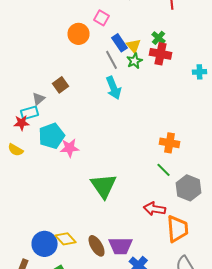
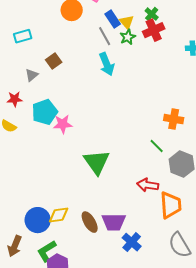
red cross: (161, 54) -> (154, 30), turned -35
cyan rectangle: (30, 113) -> (23, 36), moved
orange cross: (170, 143) -> (174, 119), moved
yellow diamond: (66, 239) -> (59, 215), turned -55

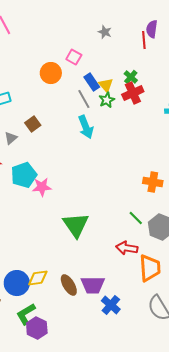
green line: (157, 146) -> (136, 218), moved

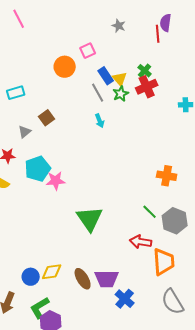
pink square: (74, 57) -> (88, 51), turned 35
cyan arrow: (86, 127) -> (100, 121), size x0.6
blue circle: (17, 283) -> (31, 277), size x0.7

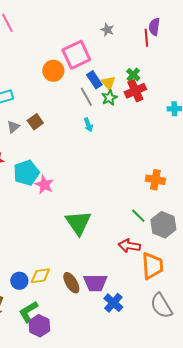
pink square: (88, 51) -> (76, 55), size x1.8
gray triangle: (25, 132) -> (13, 127), moved
pink star: (56, 181) -> (44, 185), turned 30

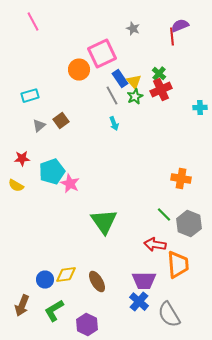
purple semicircle: (154, 27) -> (180, 26), turned 60
purple trapezoid: (95, 283) -> (144, 281), moved
gray semicircle: (161, 306) -> (169, 315), moved
purple hexagon: (39, 326) -> (87, 325), moved

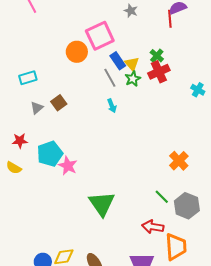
cyan cross: (200, 108) -> (198, 90), turned 32
orange cross: (181, 179) -> (179, 161), turned 36

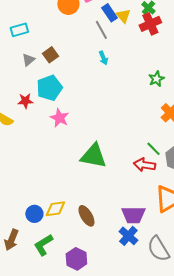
green star: (133, 79) -> (156, 79), moved
red star: (20, 141) -> (25, 101), moved
cyan pentagon: (50, 154) -> (49, 88), moved
green triangle: (102, 204) -> (93, 156), turned -44
red arrow: (153, 227) -> (144, 165), moved

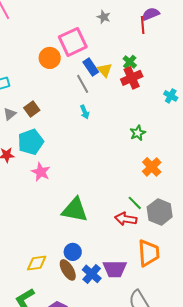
blue circle: (34, 214) -> (73, 252), moved
blue cross: (128, 236) -> (92, 274), moved

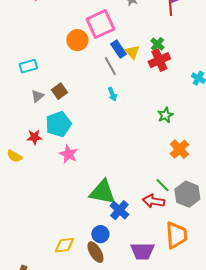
blue cross: (92, 274) -> (119, 210), moved

